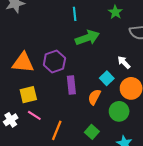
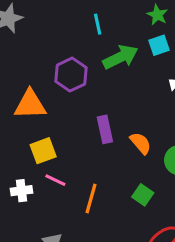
purple hexagon: (54, 61) -> (71, 75), moved
cyan square: (107, 78) -> (159, 45), moved, turned 32
orange semicircle: (94, 97) -> (141, 143), turned 119
white cross: (11, 120) -> (21, 191), turned 32

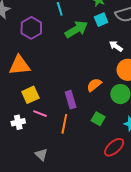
purple hexagon: (71, 75) -> (31, 28), moved
purple rectangle: (105, 129) -> (71, 100), moved
orange semicircle: (141, 143) -> (94, 85), turned -84

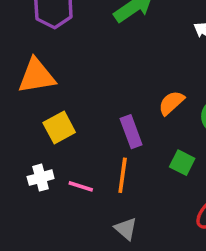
pink line: (40, 114) -> (81, 186), moved
gray triangle: (41, 155) -> (126, 229), moved

